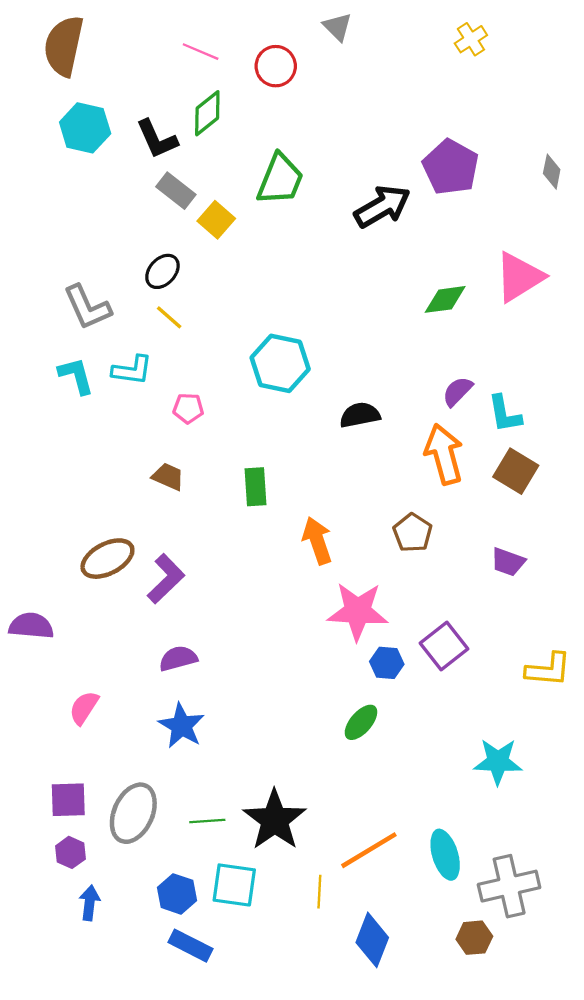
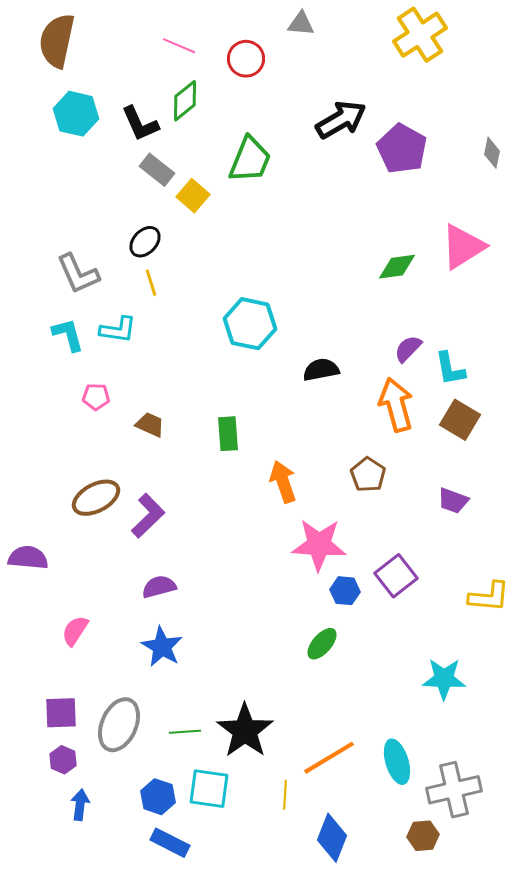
gray triangle: (337, 27) -> (301, 24), turned -40
yellow cross: (471, 39) -> (420, 35), size x1.8
black arrow: (382, 206) -> (341, 120), moved
yellow line: (169, 317) -> (151, 283), turned 32
pink pentagon: (188, 408) -> (96, 397), moved

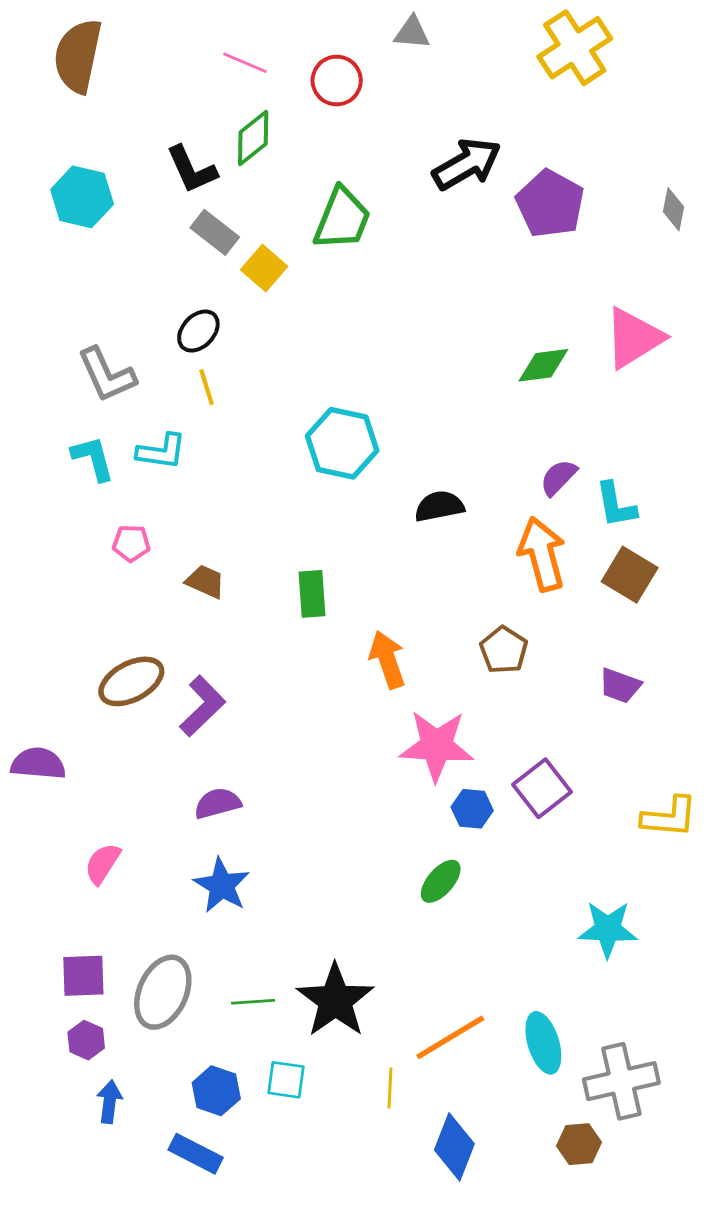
cyan hexagon: (76, 114) -> (82, 197), moved
cyan square: (209, 789) -> (286, 1080), size x0.7
blue rectangle: (170, 843) -> (196, 1154), moved

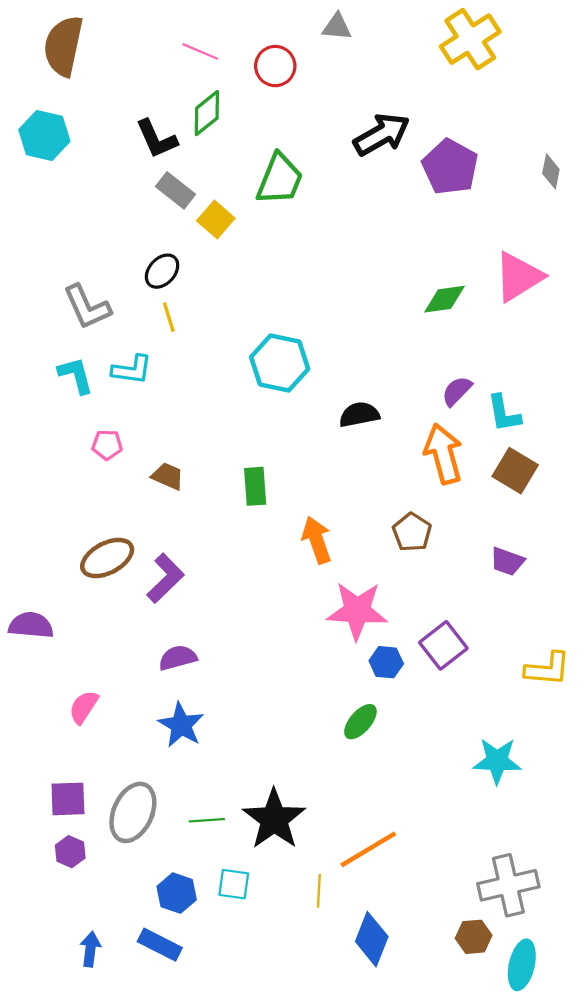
cyan hexagon: (82, 197) -> (44, 135), moved
cyan ellipse: (543, 1043) -> (522, 965), moved, turned 30
blue arrow: (109, 1102) -> (90, 949), moved

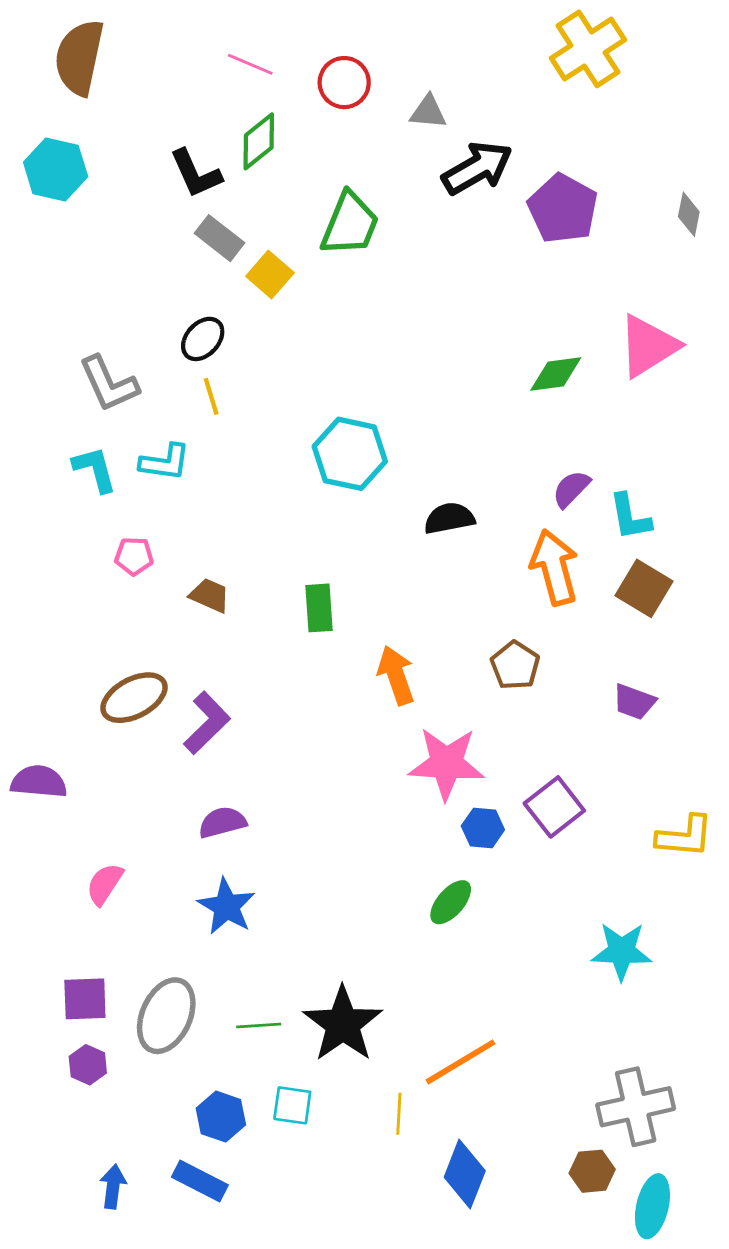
gray triangle: (337, 27) -> (428, 112), moved

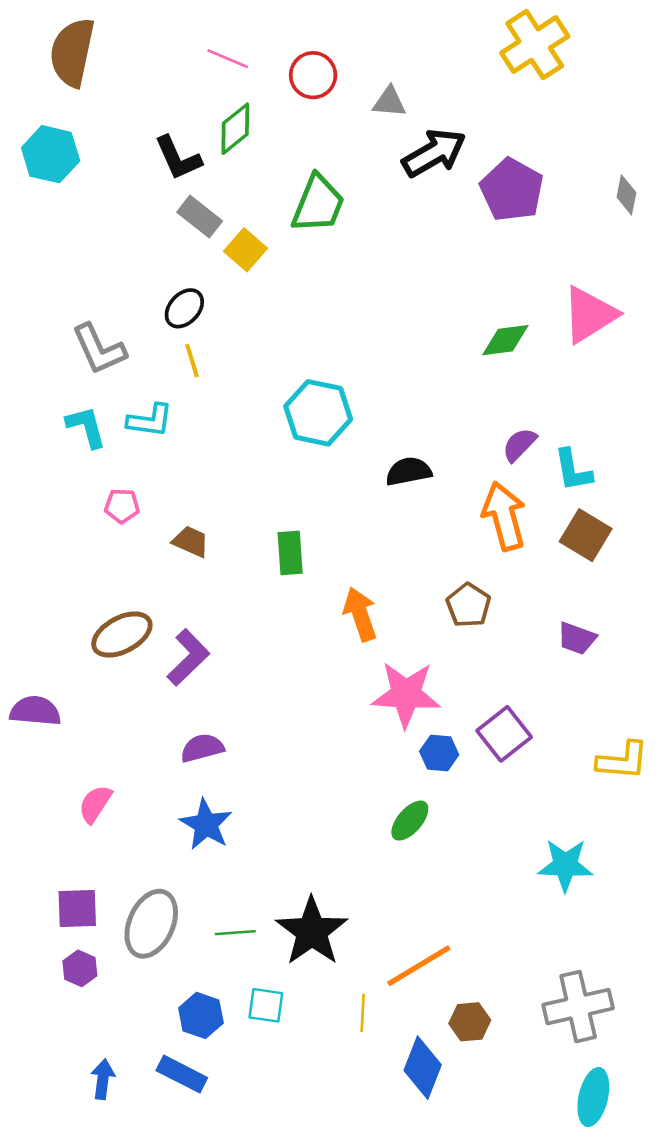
brown hexagon: (592, 1171) -> (470, 1022), moved

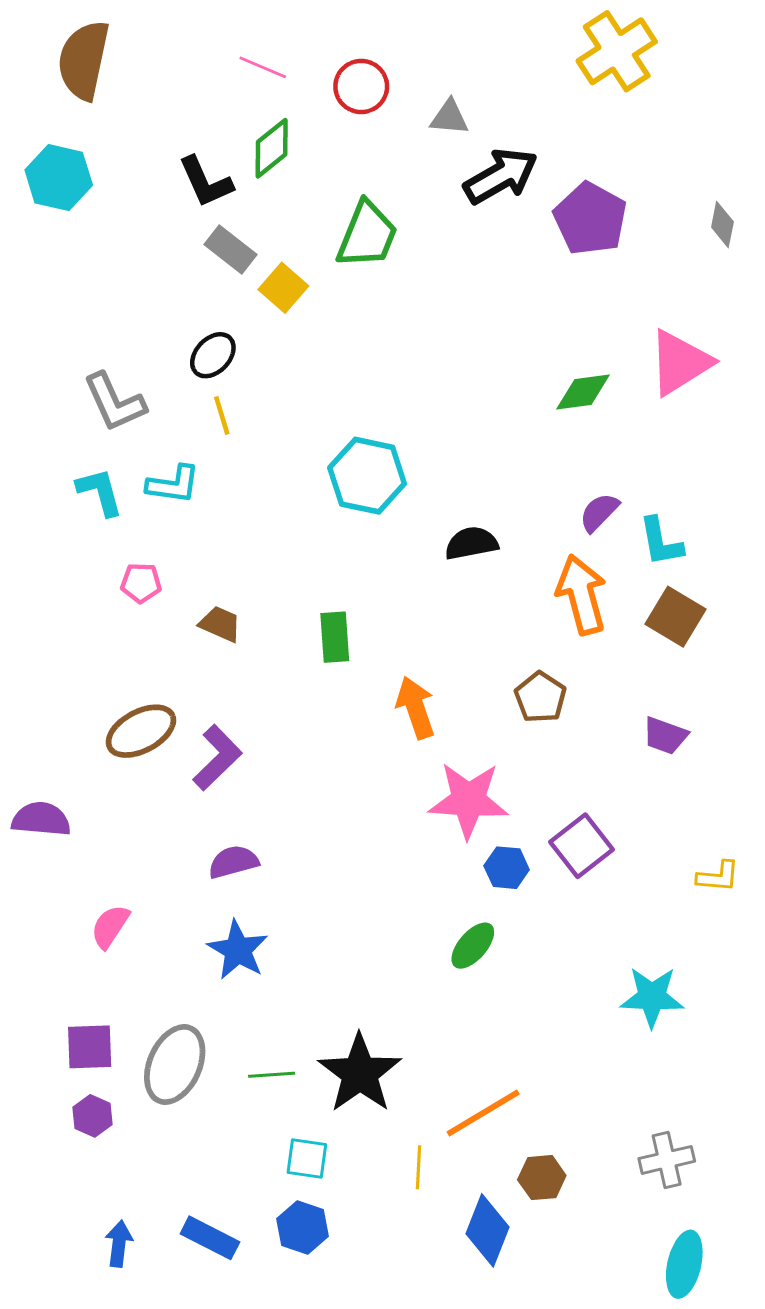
yellow L-shape: (623, 761) -> (718, 877), size x0.7
gray cross: (578, 1007) -> (667, 1160), size x0.7
blue hexagon: (201, 1015) -> (302, 1228), moved

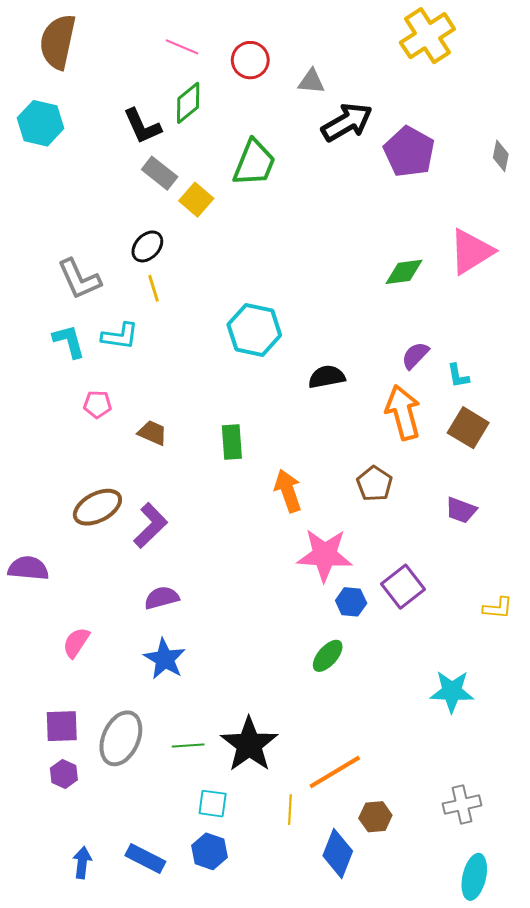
cyan L-shape: (661, 542) -> (458, 376), size x0.7

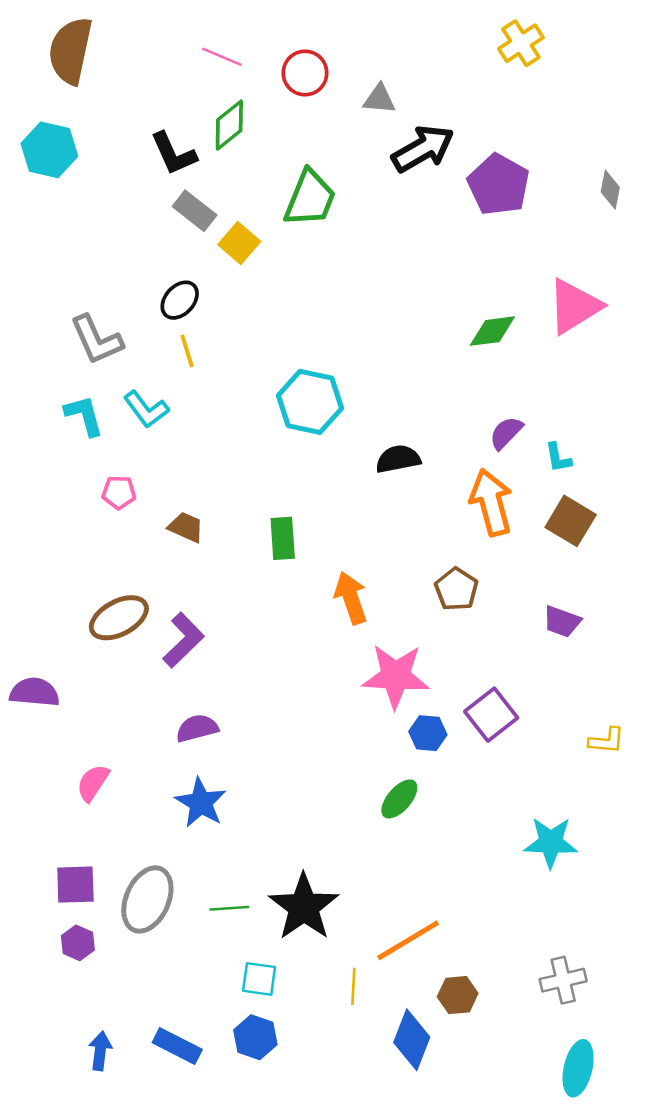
yellow cross: (427, 36) -> (521, 43), size x0.7
cyan L-shape: (120, 336) -> (146, 409), turned 45

